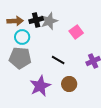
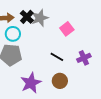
black cross: (36, 20) -> (27, 17), turned -32
black line: (58, 60) -> (57, 57), moved

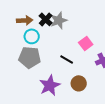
pink square: (67, 29) -> (86, 43), moved
black line: (57, 57) -> (67, 59), moved

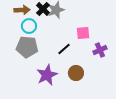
pink square: (86, 43) -> (83, 33), turned 32
black line: (67, 59) -> (64, 49), turned -72

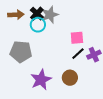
cyan circle: (29, 26) -> (38, 25), moved
black line: (64, 49) -> (78, 54), moved

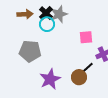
black line: (78, 54) -> (87, 68), moved

